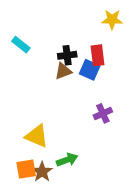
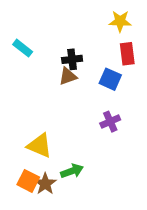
red rectangle: (98, 55) -> (127, 54), moved
blue square: (90, 70) -> (110, 79), moved
orange square: (26, 169) -> (28, 181), turned 36

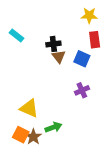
brown triangle: (68, 76) -> (59, 57), moved, turned -48

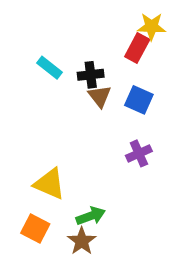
cyan rectangle: (17, 36) -> (50, 68), moved
red rectangle: (95, 40) -> (137, 48), moved, turned 35
brown star: (33, 137) -> (82, 241), moved

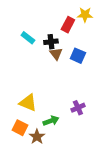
red rectangle: (137, 48) -> (68, 25), moved
purple cross: (139, 153) -> (78, 108), moved
brown star: (82, 241) -> (37, 137), moved

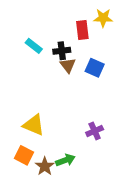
red rectangle: (68, 25) -> (82, 30), turned -35
green arrow: (51, 121) -> (65, 160), moved

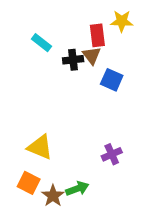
cyan rectangle: (34, 46) -> (42, 43), moved
brown triangle: (68, 65) -> (92, 55), moved

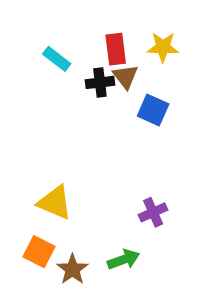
yellow star: (122, 21) -> (163, 47), moved
red rectangle: (97, 35) -> (116, 49), moved
green arrow: (77, 189) -> (124, 260), moved

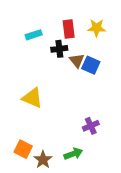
cyan rectangle: (57, 59) -> (34, 35), turned -56
brown triangle: (126, 77) -> (77, 60), moved
yellow triangle: (55, 202) -> (32, 98), moved

